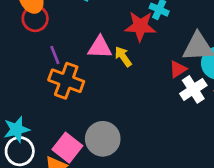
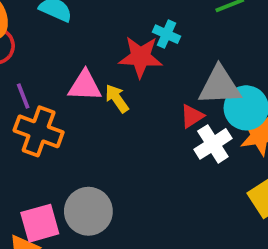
pink square: (67, 148) -> (40, 223), turned 36

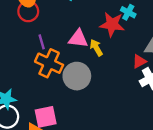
gray circle: (88, 211) -> (77, 76), moved

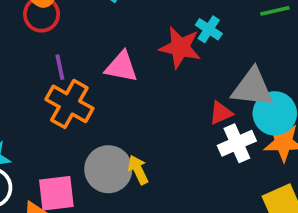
yellow arrow: (96, 48) -> (138, 170), moved
gray circle: (77, 76) -> (108, 169), moved

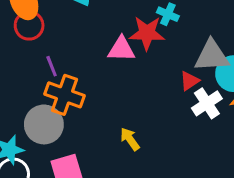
pink triangle: (121, 67) -> (121, 49), moved
gray circle: (108, 169) -> (44, 124), moved

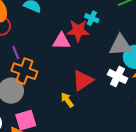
red triangle: (189, 81) -> (83, 80), moved, size x1.6
white cross: (207, 103) -> (118, 76), turned -30

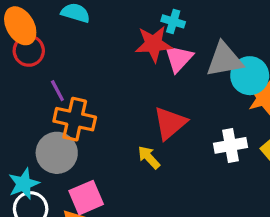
pink triangle: (61, 41) -> (179, 58), moved, turned -42
white cross: (118, 76) -> (230, 145), moved, turned -30

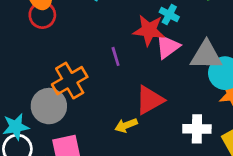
purple line: (57, 91) -> (116, 56), moved
orange cross: (75, 119) -> (70, 81), turned 36
yellow arrow: (149, 157) -> (126, 125), turned -80

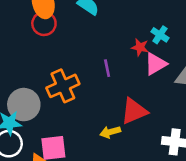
red star: (149, 30) -> (140, 47), size x0.6
gray circle: (49, 106) -> (24, 105), moved

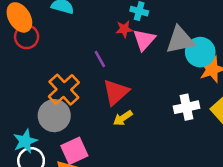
gray circle: (24, 105) -> (54, 116), moved
red triangle: (134, 111) -> (116, 92), moved

